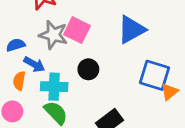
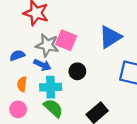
blue arrow: (34, 64) -> (42, 65), moved

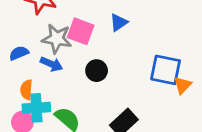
blue triangle: (110, 37) -> (119, 22), moved, size x0.6
cyan cross: (51, 87) -> (36, 108), moved

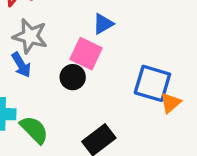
pink square: (81, 31) -> (86, 54), moved
blue arrow: (51, 64) -> (21, 65), turned 30

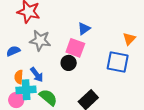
blue arrow: (21, 65) -> (37, 75), moved
orange triangle: (171, 103) -> (129, 39), moved

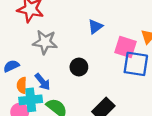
pink square: (75, 48) -> (126, 47), moved
blue semicircle: (13, 51) -> (11, 66), moved

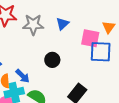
gray star: (45, 42) -> (33, 25), moved

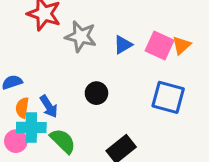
orange triangle: (109, 27) -> (182, 45), moved
pink square: (90, 38) -> (159, 45), moved

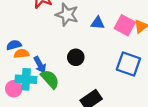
blue triangle: (123, 45) -> (98, 23), turned 32
orange semicircle: (22, 108) -> (22, 54), moved, turned 72
green semicircle: (63, 141) -> (50, 79), moved

